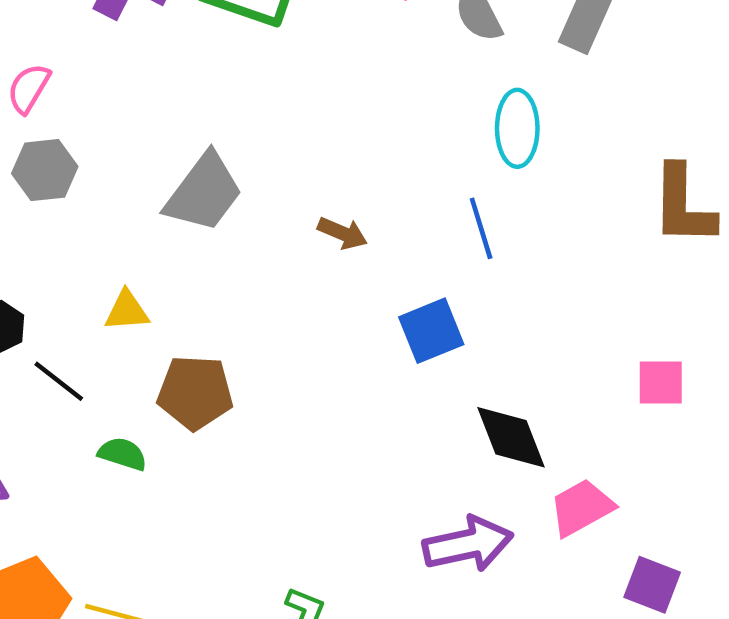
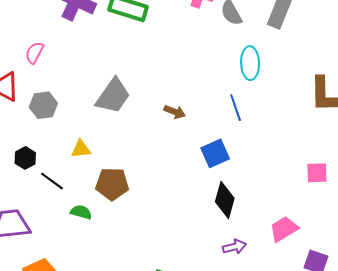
gray hexagon: (45, 170) -> (43, 105), moved
black diamond: (511, 437) -> (225, 200), moved, turned 39
purple arrow: (468, 544) -> (234, 247), size x0.6

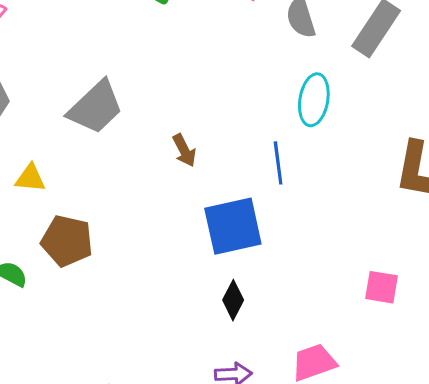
brown arrow: (175, 112) -> (184, 150), turned 30
blue square: (215, 153) -> (233, 226), size x1.4
black diamond: (225, 200) -> (233, 300), size x0.7

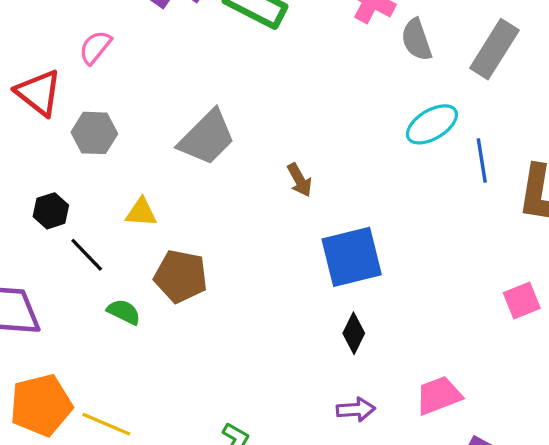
cyan ellipse: (314, 100) -> (432, 124), turned 51
blue line: (278, 163) -> (482, 161), moved
pink square: (382, 287) -> (522, 301), moved, turned -30

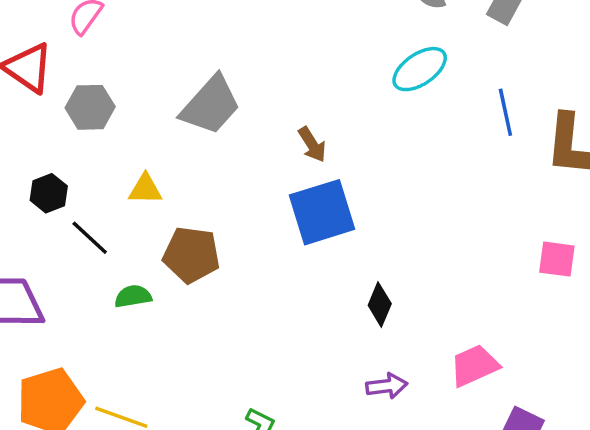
cyan ellipse: (432, 124) -> (420, 69), moved
blue square: (352, 257) -> (322, 212), moved
pink square: (522, 301) -> (557, 259), turned 33
green semicircle: (124, 312) -> (133, 296), turned -32

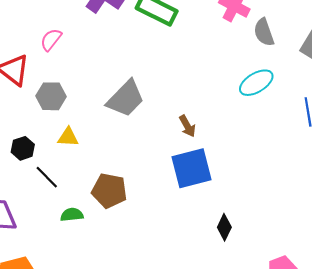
yellow triangle: (145, 189) -> (68, 137), moved

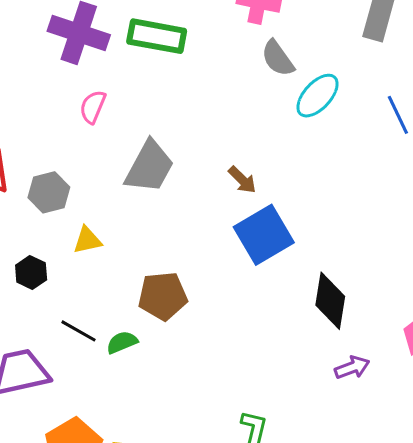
gray semicircle: (264, 32) -> (278, 58), moved
pink semicircle: (51, 40) -> (93, 107), moved
black line: (47, 177) -> (79, 331), moved
black diamond: (224, 227) -> (330, 301), size x1.5

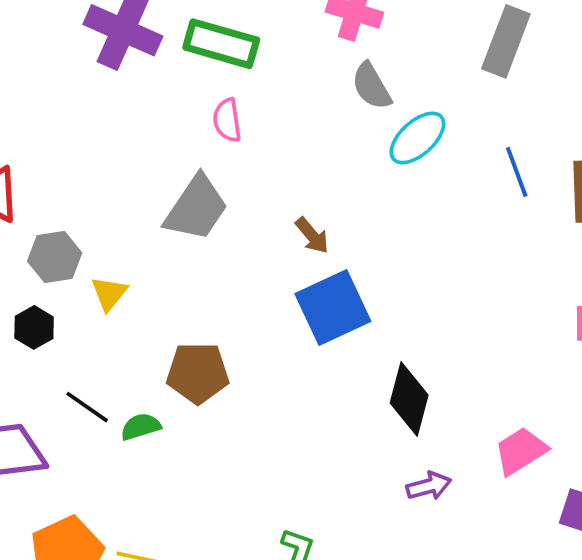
pink semicircle: (93, 107) -> (227, 120), moved, turned -36
gray hexagon: (49, 192) -> (55, 257), moved
yellow triangle: (87, 240) -> (109, 293), turned -44

